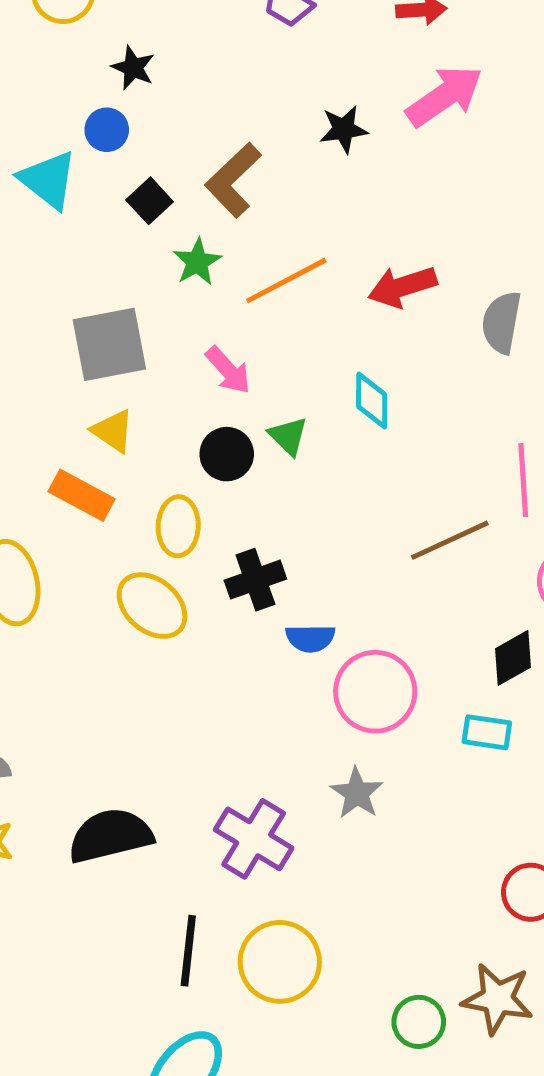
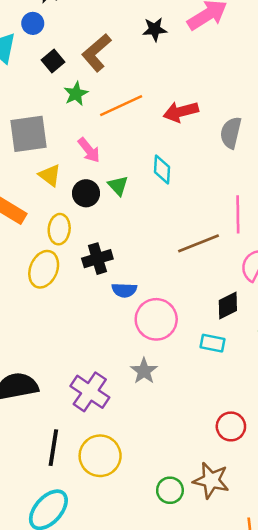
yellow triangle: (113, 431) -> (50, 175), moved
yellow ellipse: (152, 606) -> (44, 269), turned 69

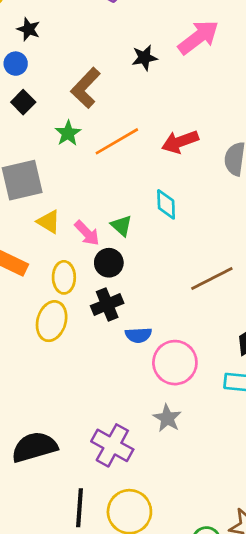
black square: (53, 61) -> (23, 102), moved
pink arrow: (89, 150) -> (87, 233), moved
black circle: (86, 193) -> (109, 263), moved

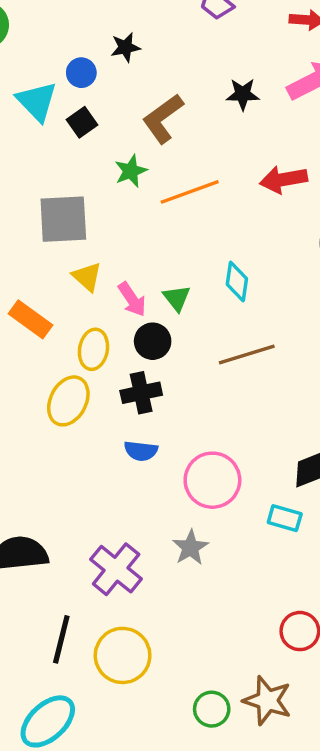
black star: (29, 29) -> (125, 47), moved, turned 30
red arrow: (180, 142) -> (284, 180), moved
brown line: (212, 278) -> (247, 354), moved
blue semicircle: (138, 335) -> (141, 451), moved

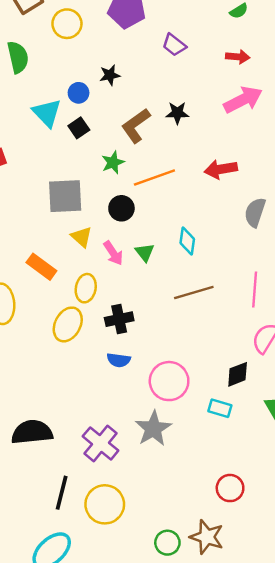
black star: (243, 94) -> (177, 113), moved
black circle: (153, 341) -> (121, 208), moved
gray star: (190, 548) -> (153, 429), size x1.4

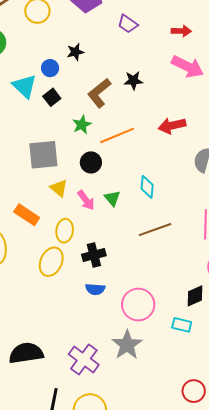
pink arrow: (243, 100) -> (188, 67), turned 56

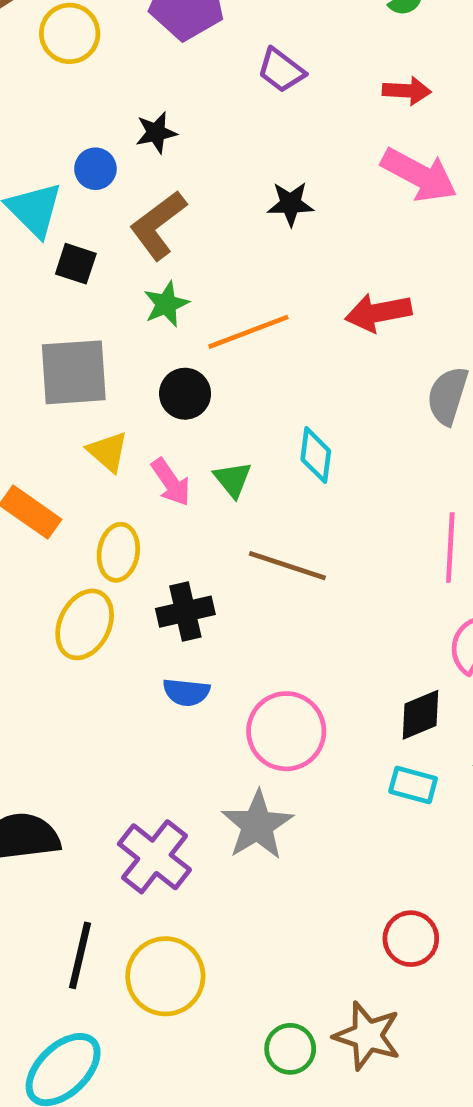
brown L-shape: (99, 93) -> (158, 225), moved
black square: (52, 97) -> (76, 264), moved, turned -36
brown line: (155, 230) -> (287, 566), moved, turned 36
cyan rectangle: (182, 325) -> (413, 785), moved

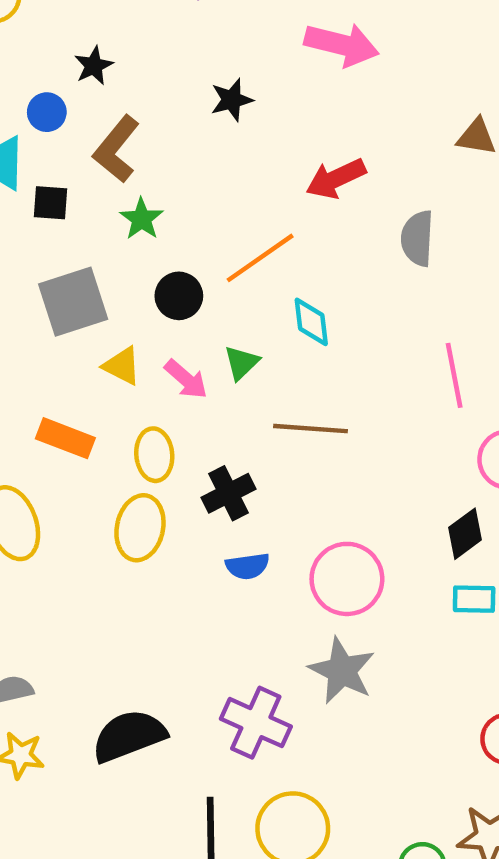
orange line: (248, 332) -> (260, 258), moved
green triangle: (233, 479) -> (241, 363), turned 39

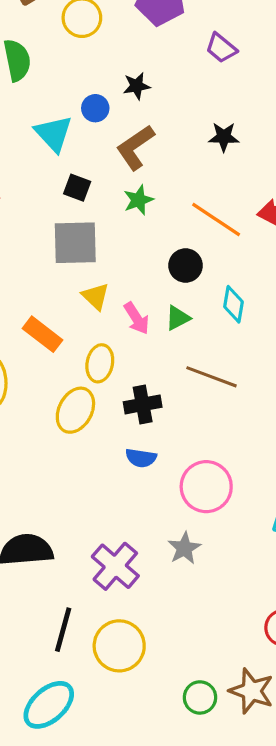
black square: (50, 203) -> (77, 188), moved
orange line: (260, 258) -> (216, 219), moved, turned 52
black circle: (179, 296) -> (186, 265), moved
gray star: (342, 671) -> (184, 548), size x0.7

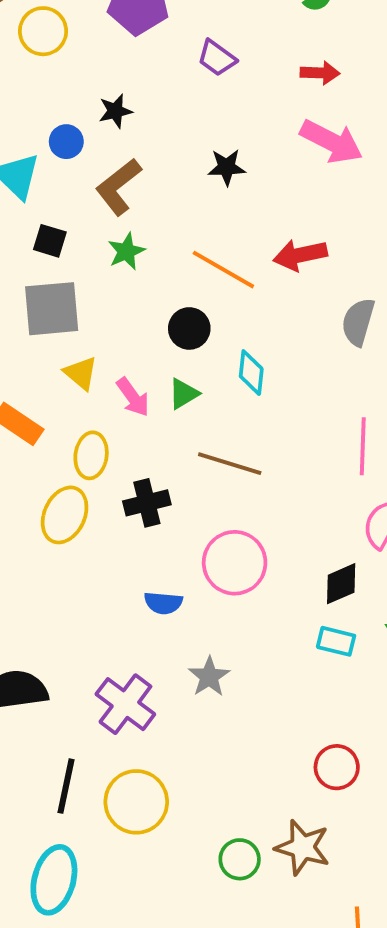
blue semicircle: (141, 458) -> (163, 603), moved
pink circle: (206, 487) -> (235, 563), moved
cyan ellipse: (49, 705) -> (54, 880), turned -30

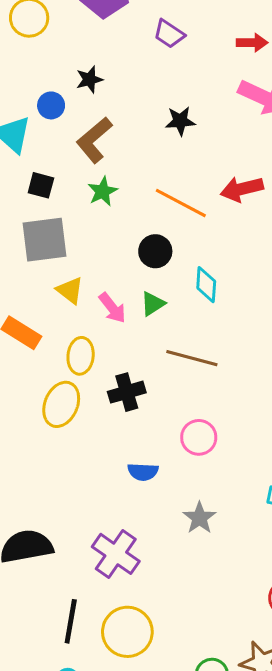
pink circle: (235, 563) -> (199, 437), size x0.7
gray star: (209, 677) -> (199, 518), moved

